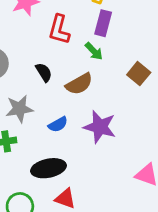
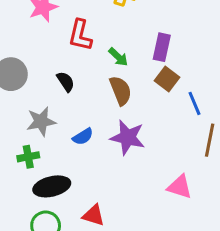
purple rectangle: (103, 23) -> (162, 47), moved
brown semicircle: (79, 84) -> (121, 91), moved, turned -80
black ellipse: (48, 168) -> (52, 186), moved

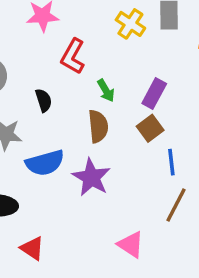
blue semicircle: (83, 137) -> (45, 163), size x1.6

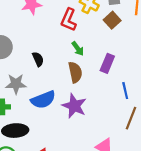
red L-shape: (73, 56) -> (69, 20), moved
purple rectangle: (154, 94) -> (107, 63), moved
brown square: (150, 128) -> (112, 20), moved

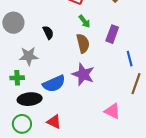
blue semicircle: (43, 100) -> (54, 84), moved

